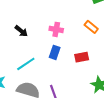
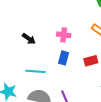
cyan line: (26, 64) -> (36, 71), turned 42

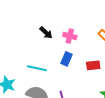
black arrow: (29, 39) -> (46, 33), moved

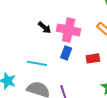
pink cross: (70, 36) -> (69, 30), size x1.6

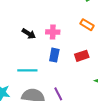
pink cross: (69, 30) -> (53, 32), size x0.6

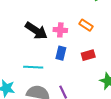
orange rectangle: (87, 25) -> (86, 25), moved
black arrow: (29, 34) -> (36, 31), size x1.6

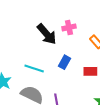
pink cross: (60, 30) -> (69, 27), moved, turned -32

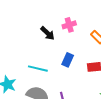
black arrow: (47, 34) -> (48, 33), size x0.7

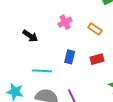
black arrow: (48, 33) -> (30, 36), moved

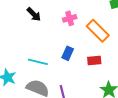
orange rectangle: (95, 29) -> (98, 31), size x1.6
black arrow: (30, 36) -> (34, 14), moved

